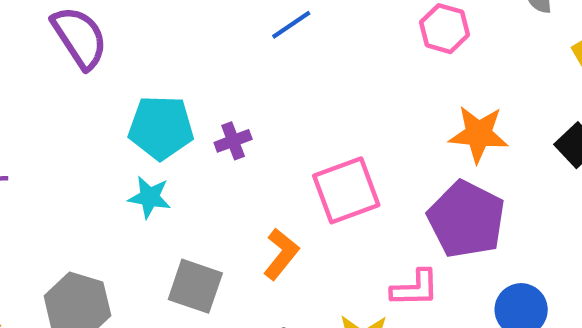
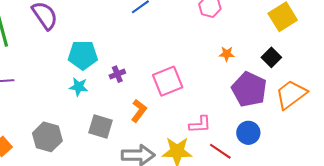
orange star: (479, 134) -> (227, 54), size x0.6
purple cross: (233, 141) -> (117, 74), moved
purple pentagon: (466, 219) -> (249, 89), moved

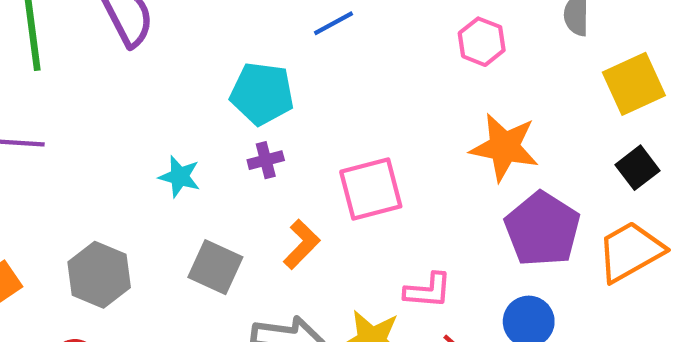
orange star: (227, 54) -> (504, 147), size x2.0
cyan pentagon: (83, 55) -> (262, 93), moved
black square: (271, 57) -> (638, 168), moved

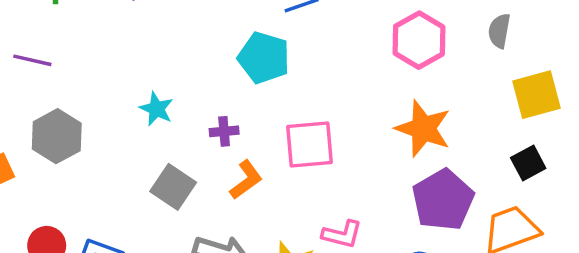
pink hexagon: (482, 42) -> (419, 40), size x1.4
cyan pentagon: (262, 93) -> (264, 58), moved
purple cross: (266, 160) -> (224, 131), moved
gray hexagon: (99, 275) -> (57, 136), moved

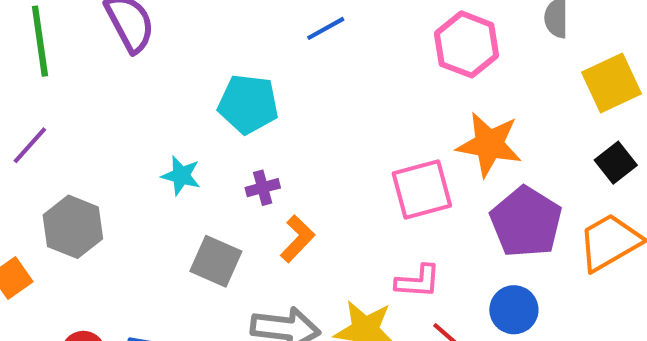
cyan pentagon: (264, 58) -> (248, 104), moved
purple line: (32, 60) -> (30, 145), turned -51
pink square: (309, 144) -> (422, 189), moved

